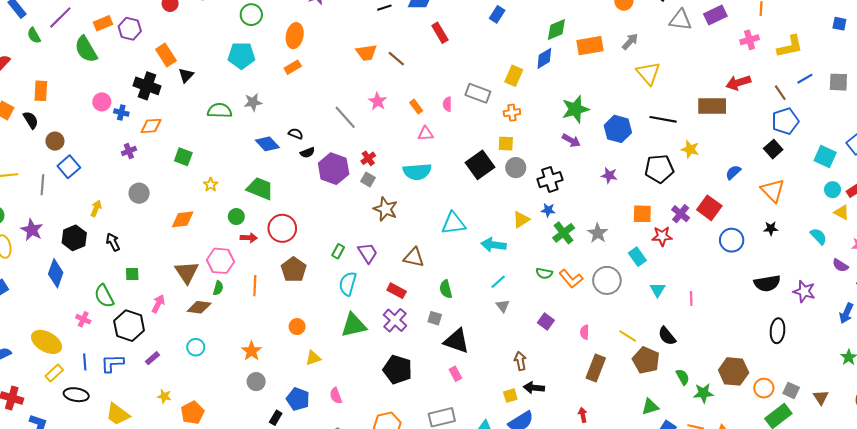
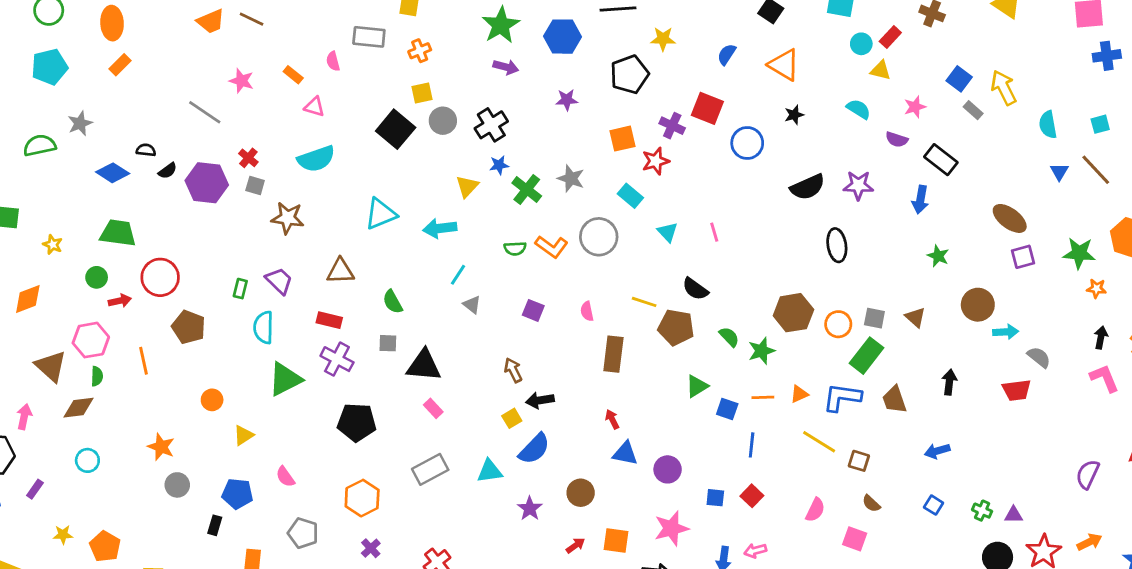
pink triangle: (426, 134) -> (314, 107), turned 35

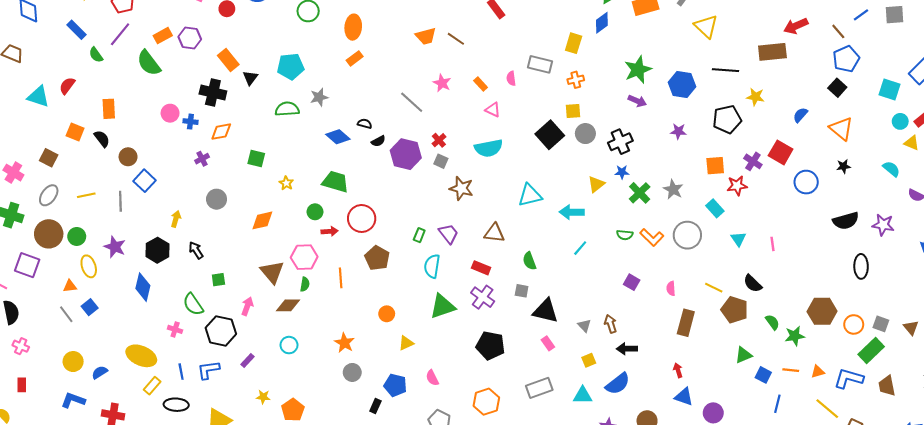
cyan pentagon: (50, 67) -> (291, 66), moved
gray triangle: (472, 305) -> (584, 326), moved
yellow square: (512, 418) -> (589, 360), moved

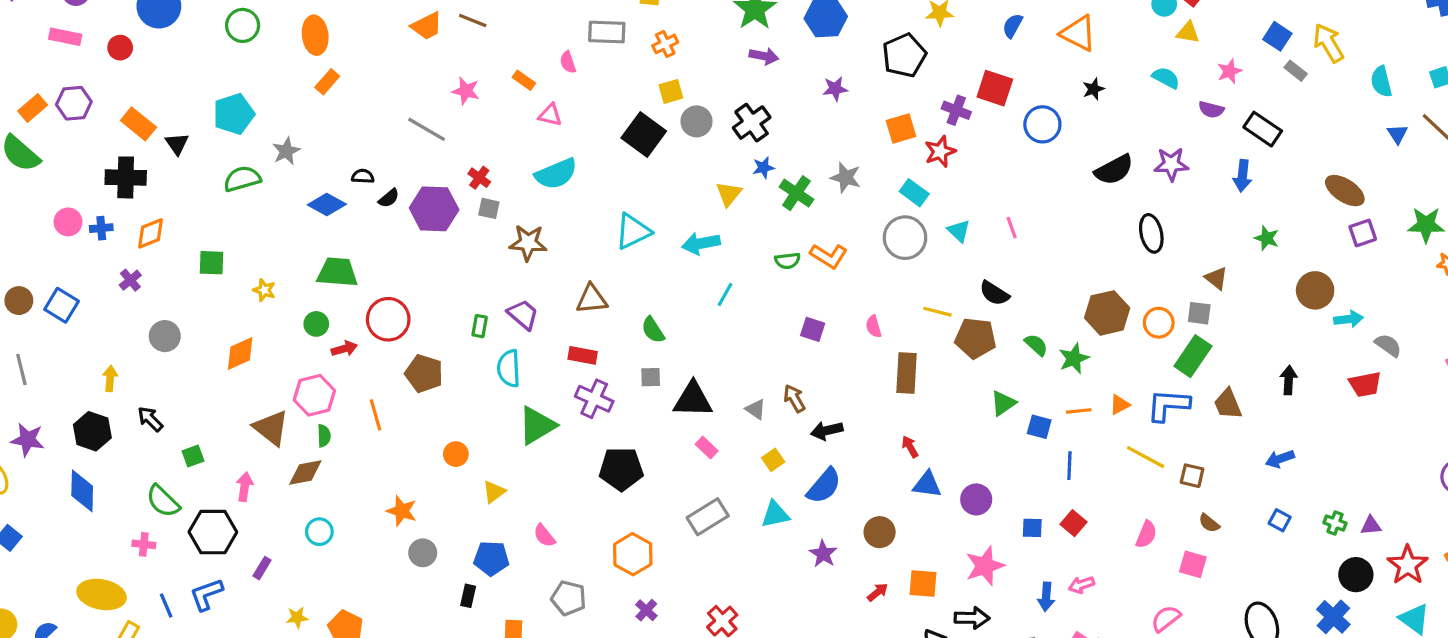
blue square: (144, 181) -> (62, 305), moved
gray circle: (687, 235) -> (905, 238), moved
brown triangle: (911, 328) -> (1216, 278), moved

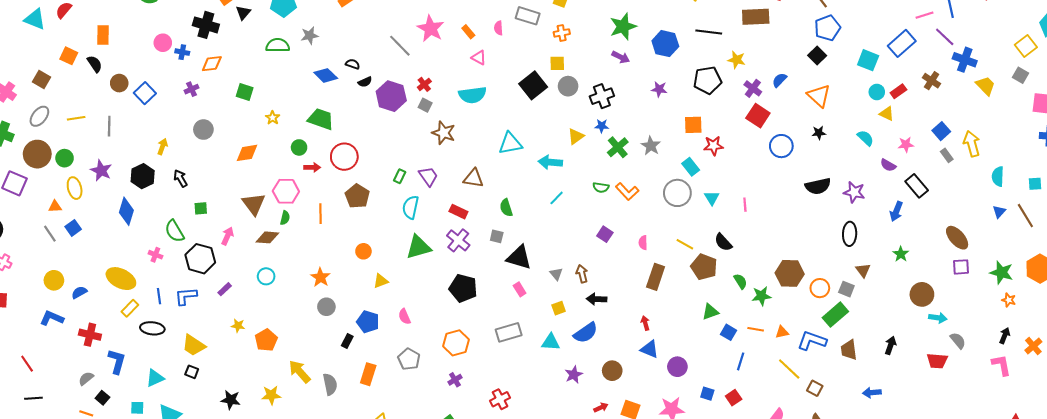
pink star: (466, 91) -> (431, 29), size x1.5
purple cross: (956, 110) -> (753, 88), moved
black ellipse: (1151, 233) -> (850, 234), moved

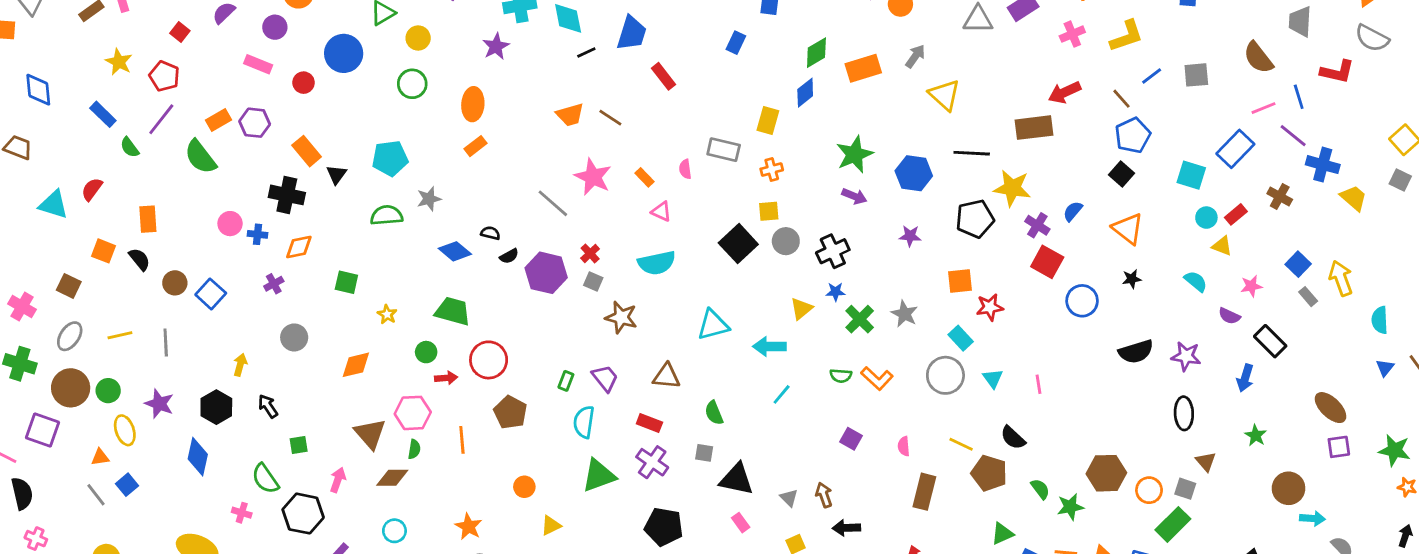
yellow star: (736, 60) -> (1012, 188), size x1.5

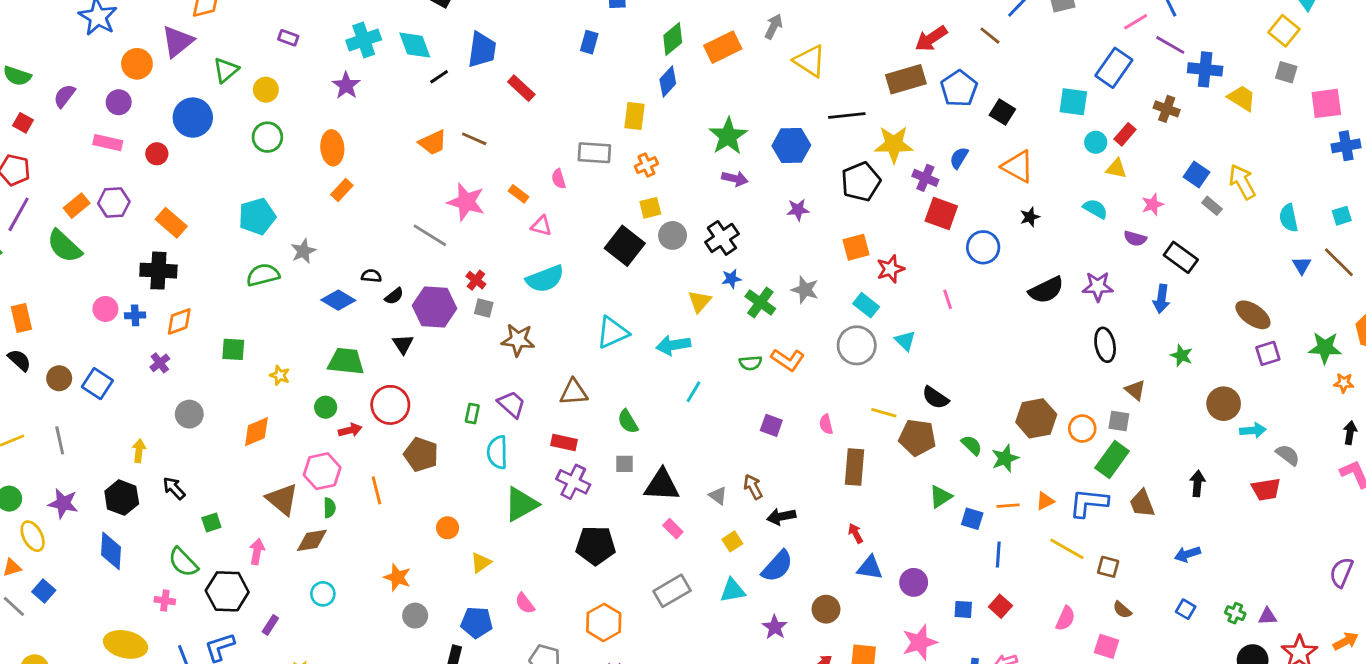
blue pentagon: (1133, 135) -> (959, 89), moved
black triangle: (336, 174) -> (403, 344), moved
pink line: (1039, 384) -> (948, 299), moved

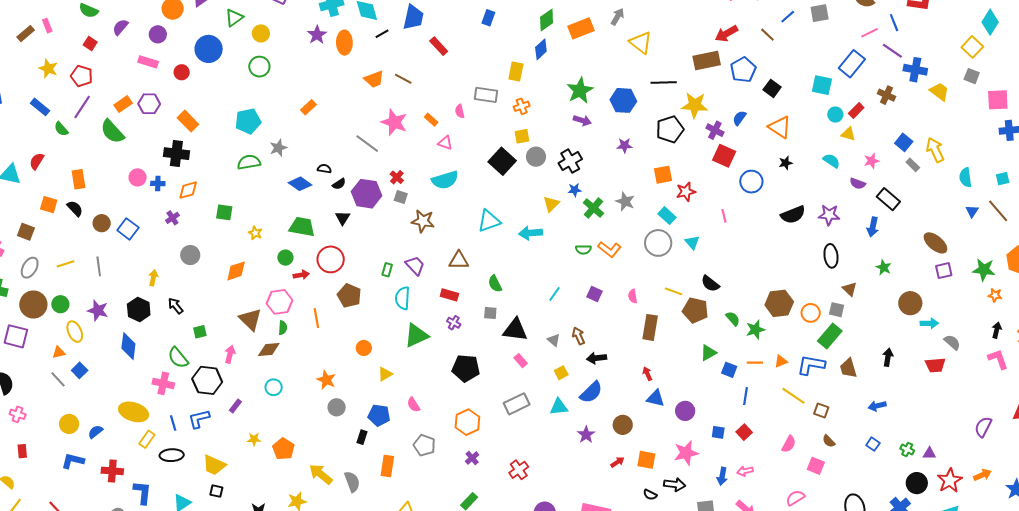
orange ellipse: (332, 148) -> (344, 43), moved
cyan line: (693, 392) -> (554, 294), moved
purple cross: (573, 482) -> (454, 323), size x0.6
pink cross: (165, 601) -> (163, 383), size x1.5

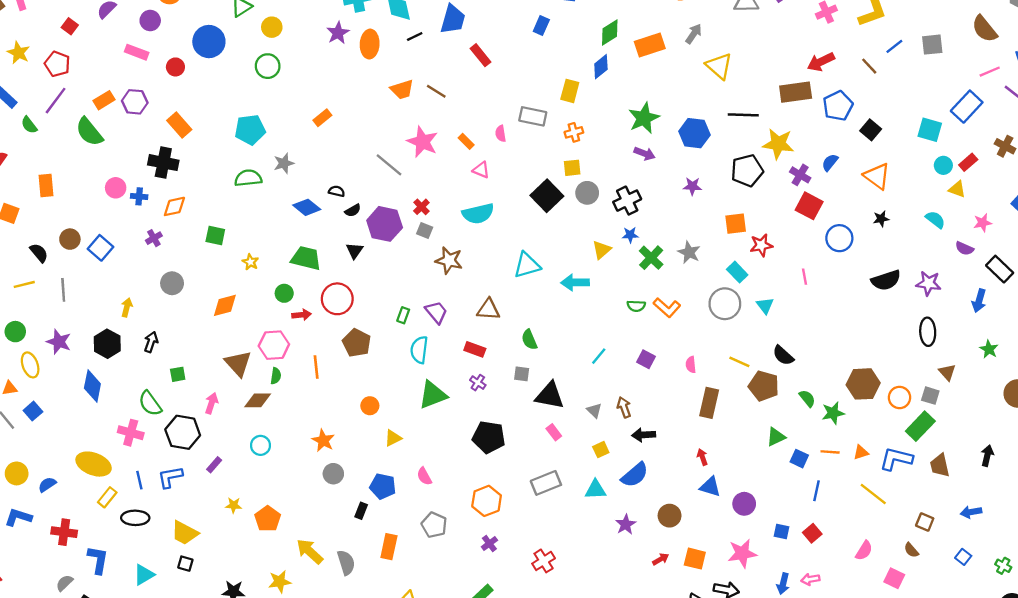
black semicircle: (75, 208) -> (39, 253), moved
black arrow: (176, 306) -> (151, 342), turned 54
brown square: (821, 410) -> (925, 522), moved

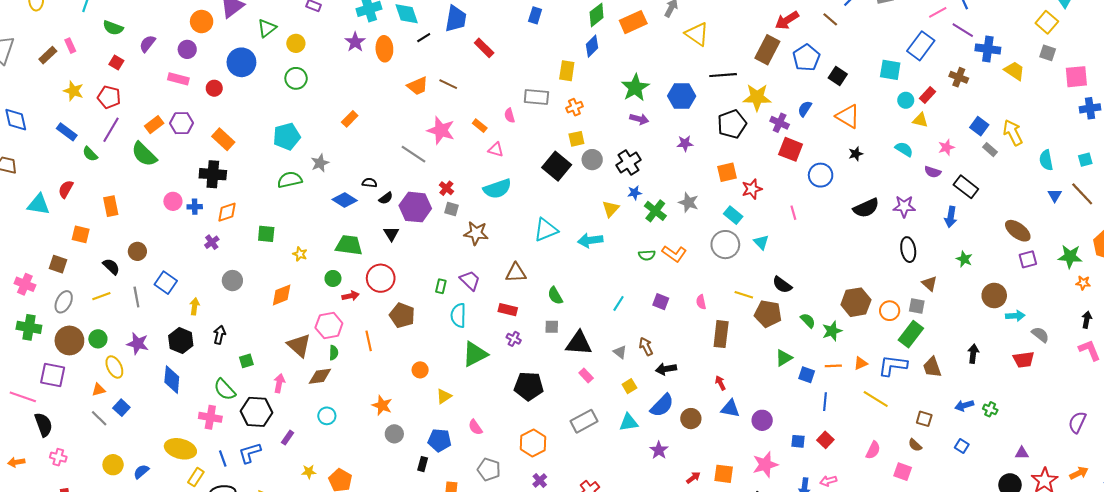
brown rectangle: (796, 92) -> (767, 50), turned -48
blue square: (100, 248) -> (166, 283), moved
brown circle: (670, 516) -> (691, 419), moved
green cross: (1003, 566) -> (990, 409), moved

